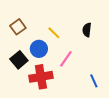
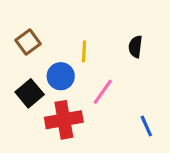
yellow line: (54, 33) -> (84, 51), turned 48

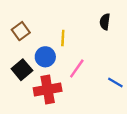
black semicircle: (135, 47) -> (105, 22), moved
blue line: (146, 126) -> (115, 82), moved, turned -35

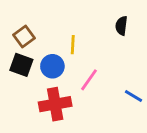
black square: (22, 70) -> (21, 65), moved, turned -30

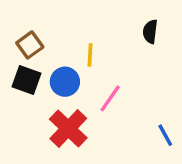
blue line: (134, 96) -> (165, 135), moved, turned 30
red cross: (55, 104) -> (68, 129), turned -36

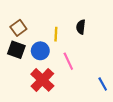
black semicircle: (150, 32) -> (81, 27), moved
pink line: (110, 98) -> (68, 61), turned -60

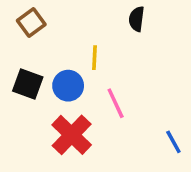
black semicircle: (81, 27) -> (137, 19), moved
brown square: (18, 28) -> (31, 22), moved

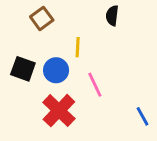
brown square: (31, 22) -> (42, 18), moved

